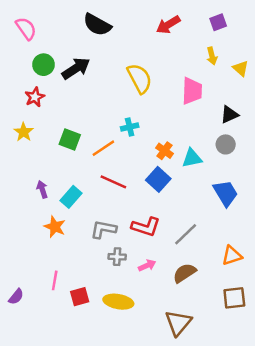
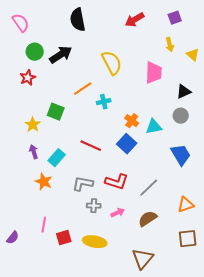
black semicircle: (97, 25) -> (78, 20), turned 50
yellow star: (24, 132) -> (33, 125), moved
orange line: (103, 148) -> (83, 89), moved

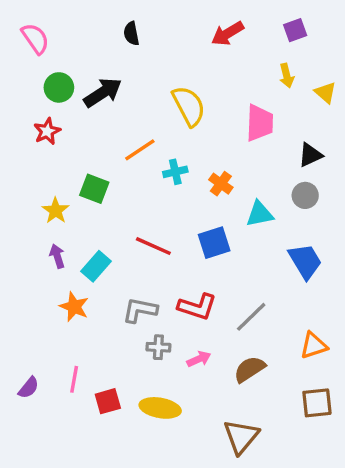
black semicircle: (78, 20) -> (131, 33), size x0.6
orange cross: (132, 121) -> (221, 184), moved
blue square: (127, 144) -> (214, 243), turned 30
purple semicircle: (13, 238) -> (29, 388), moved

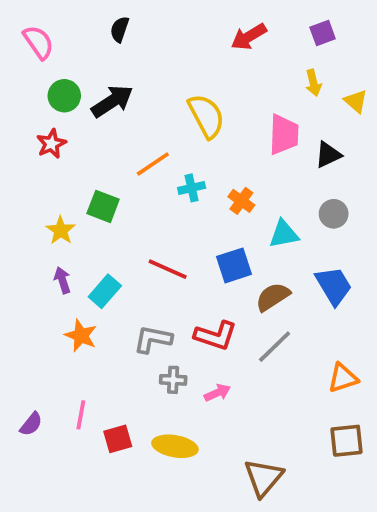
black semicircle: (131, 33) -> (120, 29), moved, turned 30
black triangle: (310, 155) -> (328, 155), moved
brown semicircle: (250, 369) -> (273, 297), moved

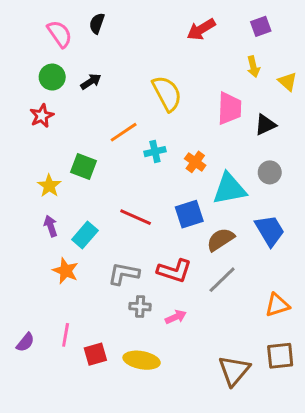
pink semicircle: (38, 42) -> (60, 34), moved
black arrow: (112, 101) -> (91, 82), size x0.6
cyan triangle: (284, 234) -> (229, 189), size x1.4
brown triangle: (264, 478) -> (234, 371), moved

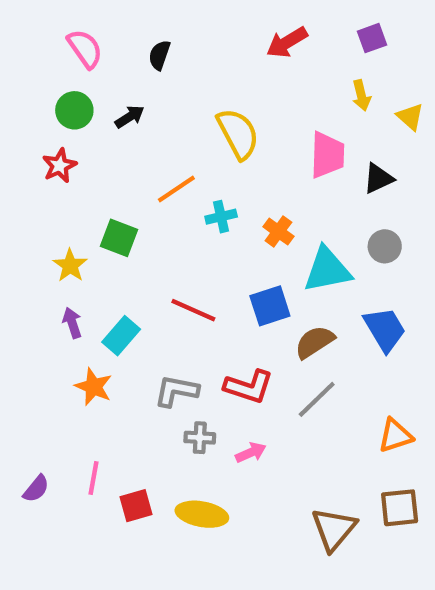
black semicircle: (97, 23) -> (159, 55), moved

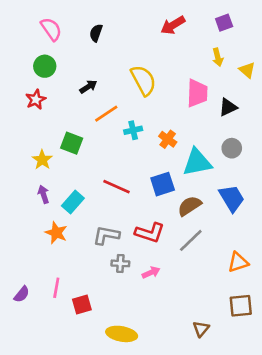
black arrow: (130, 117) -> (88, 87), moved
yellow ellipse: (202, 514) -> (122, 334), moved
brown triangle: (334, 529) -> (201, 329), moved, size x0.6

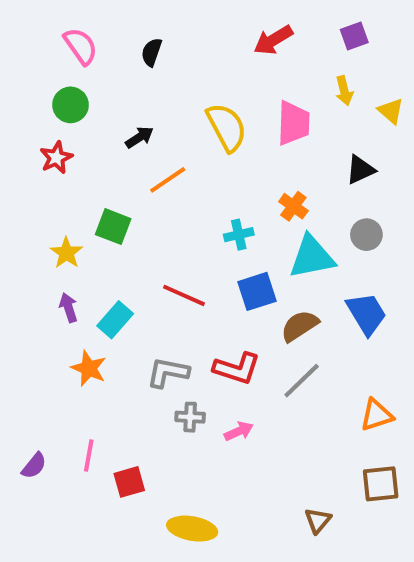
pink trapezoid: (197, 93) -> (293, 123), moved
cyan cross: (133, 130) -> (239, 235), moved
orange cross: (168, 139) -> (293, 206), moved

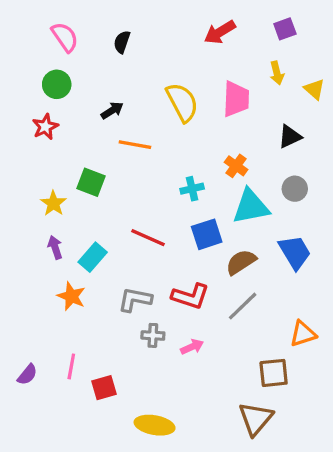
orange line: (168, 180) -> (135, 145), turned 44
brown square: (381, 484) -> (274, 373), moved
brown triangle: (318, 520) -> (256, 419), size x1.6

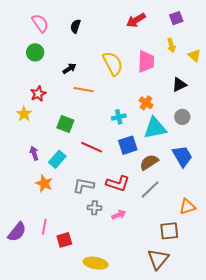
red star: (45, 127) -> (38, 94), moved
green square: (91, 182) -> (65, 124), moved
yellow star: (53, 203) -> (24, 114), moved
purple semicircle: (27, 375) -> (17, 232), size x1.5

